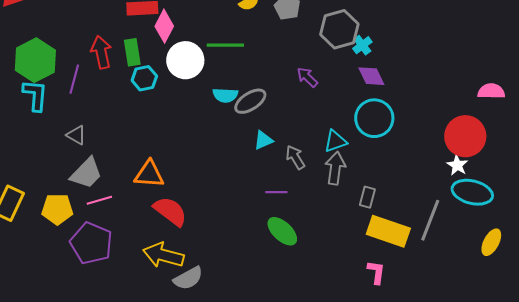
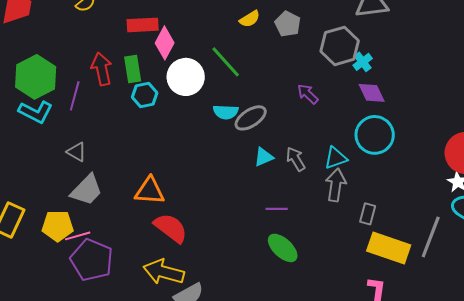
green line: (225, 45) -> (226, 62), turned 48
cyan L-shape: (35, 95) -> (36, 112), turned 112
gray arrow: (295, 157) -> (296, 159), moved
pink line: (99, 200) -> (78, 236), moved

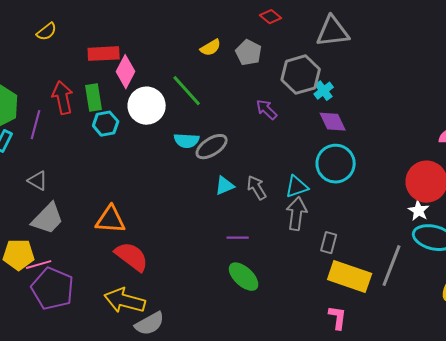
purple arrow: (308, 94) -> (267, 110), moved

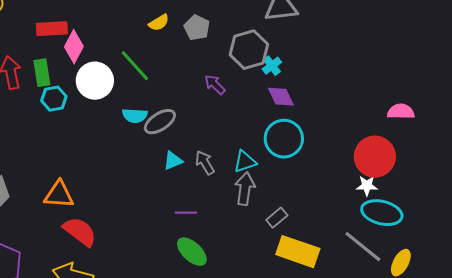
white star: (419, 211) -> (367, 186), turned -30
gray rectangle: (329, 243) -> (277, 218), turned 35
gray line: (392, 266) -> (363, 247), moved, turned -72

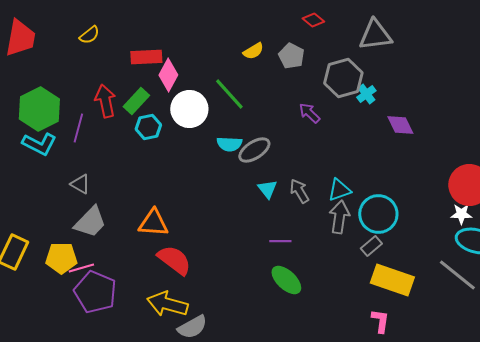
green rectangle: (42, 73) -> (136, 101), turned 52
purple diamond: (281, 97) -> (400, 125), moved
cyan circle: (284, 139) -> (378, 214), moved
cyan triangle: (173, 161) -> (267, 189), turned -45

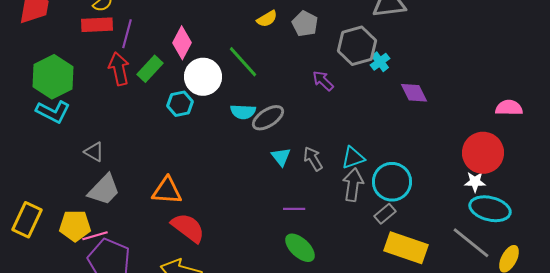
red rectangle: (146, 57) -> (97, 25), moved
cyan hexagon: (148, 127) -> (180, 104), moved
purple line: (78, 128) -> (127, 34), moved

